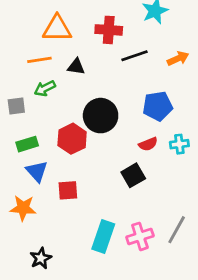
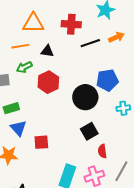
orange arrow: (178, 58) -> (116, 37), moved
black circle: (101, 116) -> (85, 97), moved
red hexagon: (72, 139) -> (48, 82), moved
red semicircle: (148, 144) -> (102, 151), moved, turned 104

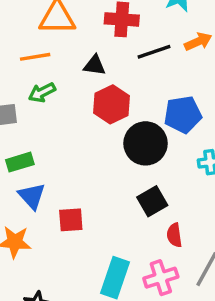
black triangle: (47, 51) -> (95, 65), moved
red hexagon: (48, 82) -> (112, 104), moved

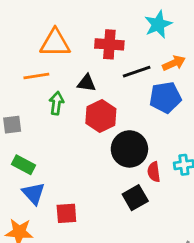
green arrow: (42, 92) -> (56, 103), moved, turned 125
blue pentagon: (183, 115) -> (165, 97), moved
green rectangle: (20, 162) -> (24, 165), turned 45
red semicircle: (174, 235) -> (154, 172), moved

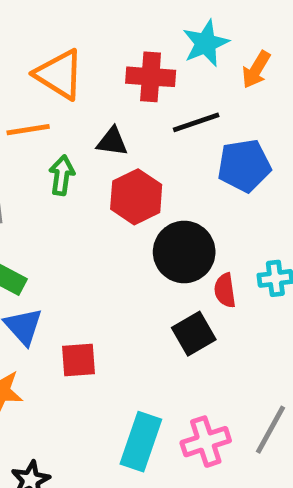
cyan star: (158, 24) -> (206, 43), moved
orange triangle: (55, 43) -> (59, 74), turned 32
orange arrow: (174, 63) -> (256, 70), moved, turned 145

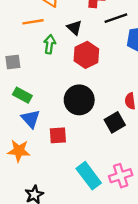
black triangle: (112, 142) -> (74, 28), turned 35
black circle: (184, 252) -> (79, 100), moved
cyan rectangle: (141, 442) -> (89, 176), turned -56

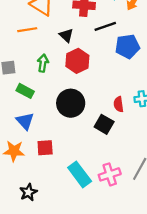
green arrow: (50, 44) -> (43, 63), moved
green rectangle: (22, 95) -> (25, 91), moved
black square: (115, 122) -> (104, 124), turned -30
red square: (58, 135) -> (45, 148), moved

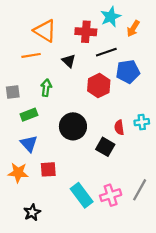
red hexagon: (77, 61) -> (99, 86), moved
green rectangle: (25, 91) -> (29, 115), turned -49

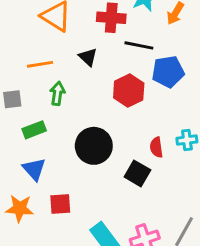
black line: (106, 52) -> (139, 45), turned 30
orange line: (31, 55) -> (40, 64), moved

